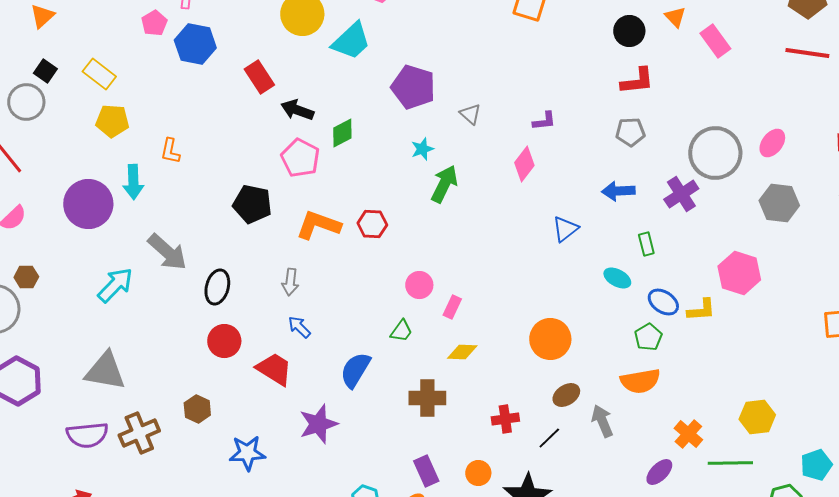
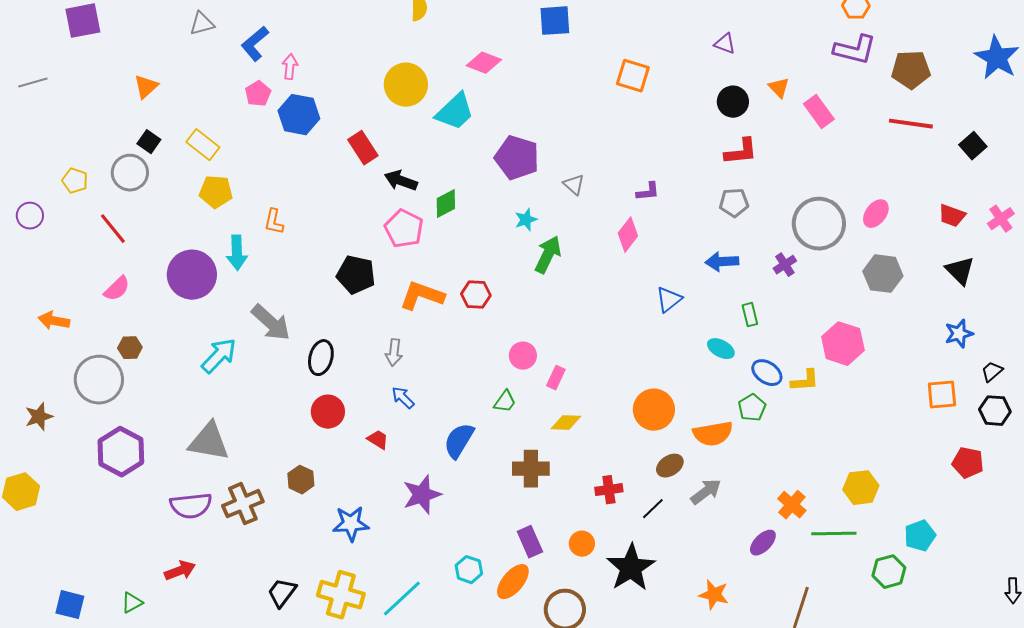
purple cross: (681, 194) -> (785, 265), size x0.7
red trapezoid: (274, 369) -> (378, 440), size x0.6
orange semicircle: (640, 381) -> (713, 434), moved
gray arrow: (602, 421) -> (706, 492), turned 76

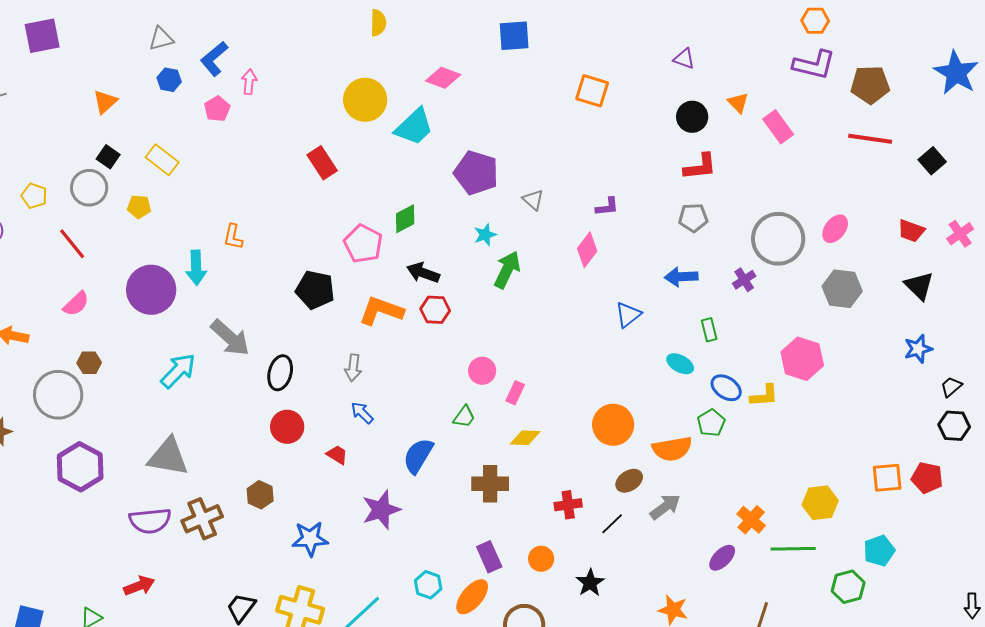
blue hexagon: (299, 115) -> (169, 80), moved, size x0.6
black arrow: (401, 181) -> (423, 273), moved
yellow pentagon: (216, 192) -> (139, 207), moved, size x0.7
orange square: (942, 395) -> (887, 478), moved
black star: (631, 568) -> (590, 583), size x0.6

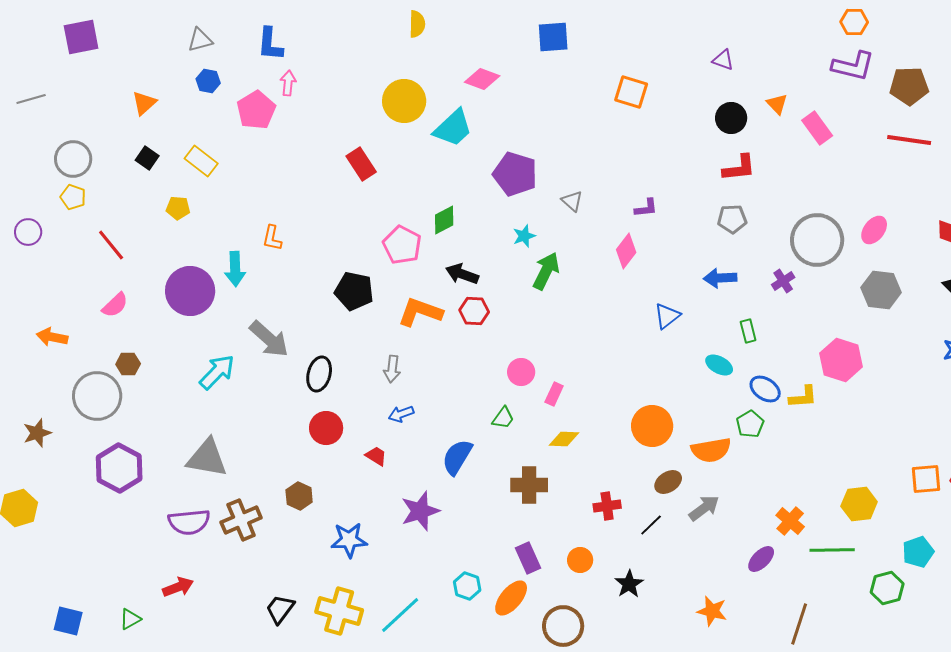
blue L-shape: (214, 59) -> (270, 44), moved, turned -45
pink pentagon: (217, 109) -> (256, 110), size x1.5
gray circle: (89, 188) -> (73, 159), moved
blue arrow: (362, 413) -> (401, 414), turned -65

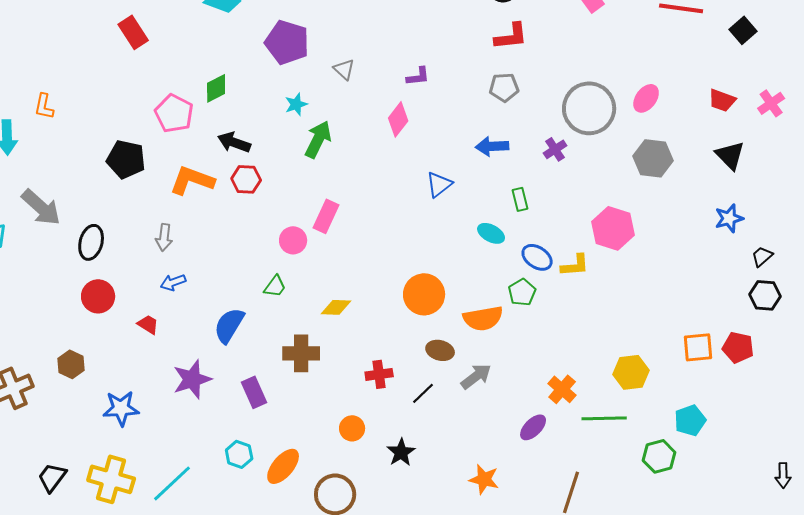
pink rectangle: (554, 394) -> (326, 216), moved, size x1.4
brown ellipse: (668, 482) -> (440, 350), turned 48
purple rectangle: (528, 558) -> (254, 392), moved

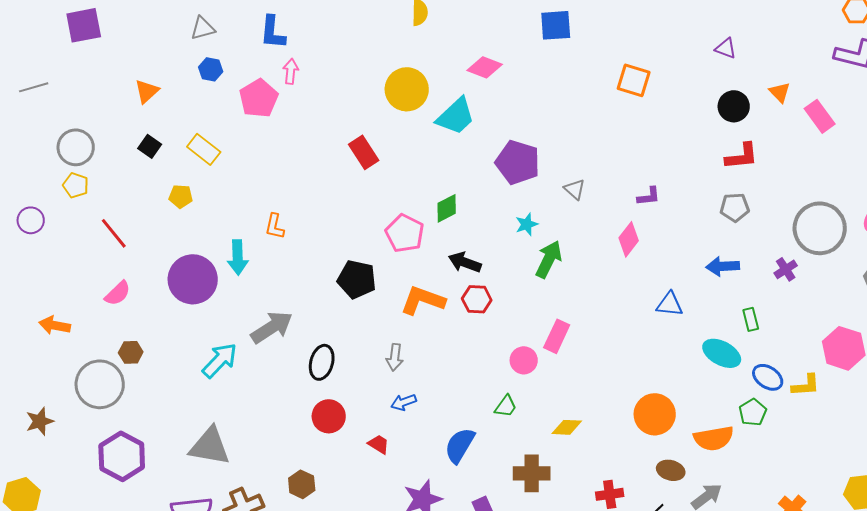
blue triangle: (439, 184) -> (670, 304), turned 44
gray arrow: (41, 207) -> (272, 327), turned -75
cyan ellipse: (491, 233) -> (722, 353), size x1.4

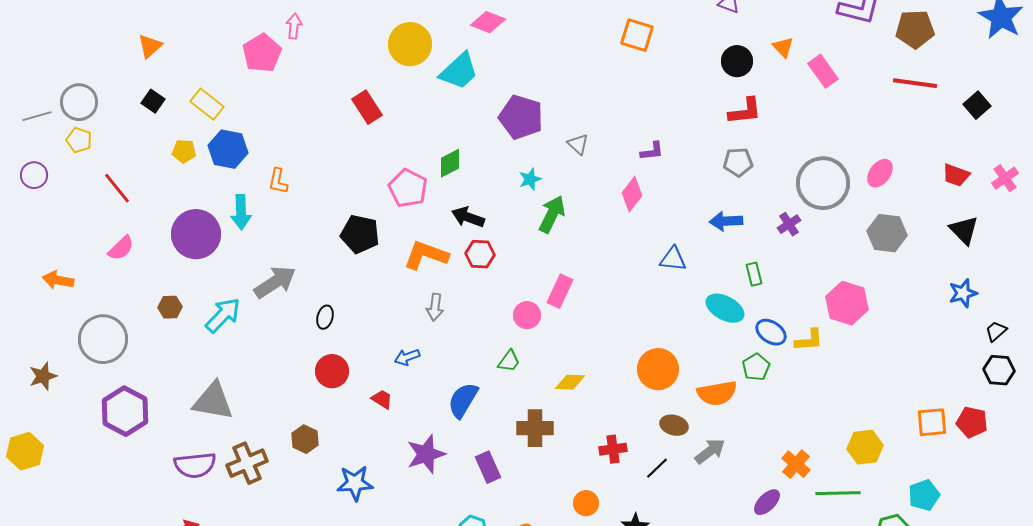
blue hexagon: (211, 69) -> (228, 149), moved, size x1.6
gray line: (34, 87) -> (37, 116), moved
brown hexagon: (131, 352) -> (170, 307), moved
gray arrow: (395, 357) -> (435, 307), moved
black ellipse: (322, 362) -> (325, 317), size x0.7

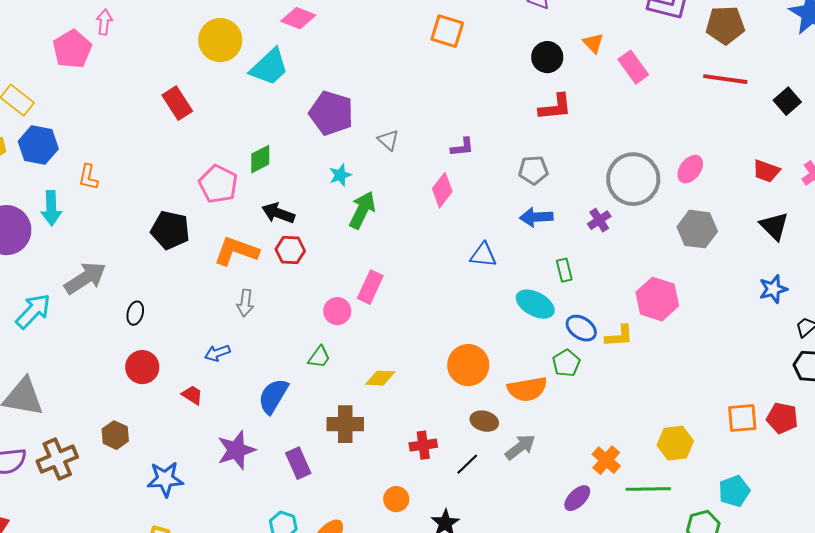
gray pentagon: (738, 162) -> (533, 170), moved

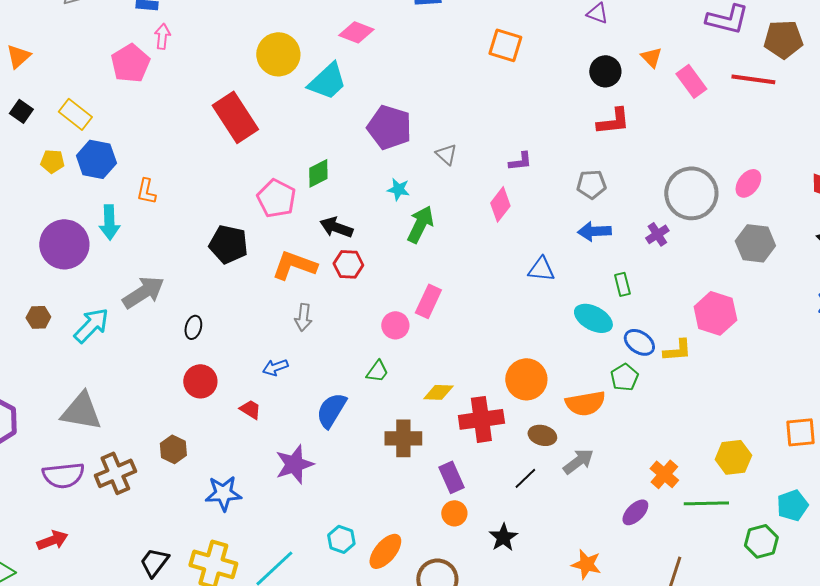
red line: (725, 79) -> (753, 79), moved
red rectangle: (177, 103) -> (235, 117), size x1.5
cyan star: (340, 175) -> (398, 189), turned 30
red cross: (423, 445) -> (481, 419), moved, size x1.6
purple rectangle: (298, 463) -> (451, 477), moved

